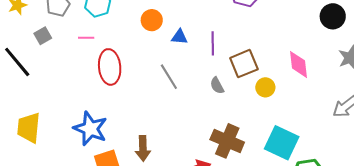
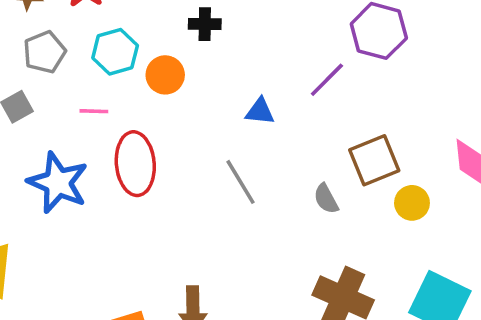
orange circle: (152, 20) -> (165, 75), moved
purple line: (213, 43) -> (327, 80), moved, turned 45
blue star: (90, 129) -> (58, 183), moved

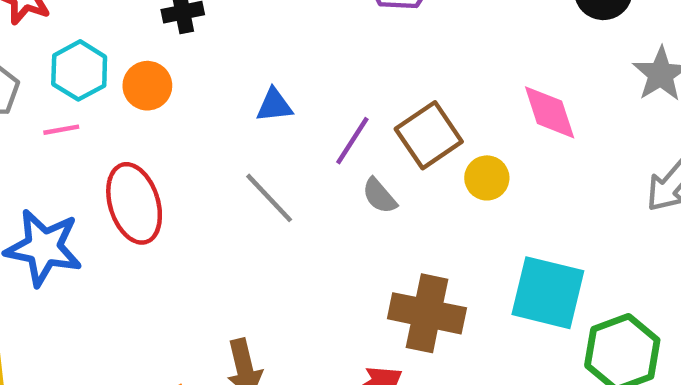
purple line: (327, 80) -> (352, 141), moved
pink line: (94, 111) -> (61, 130), moved

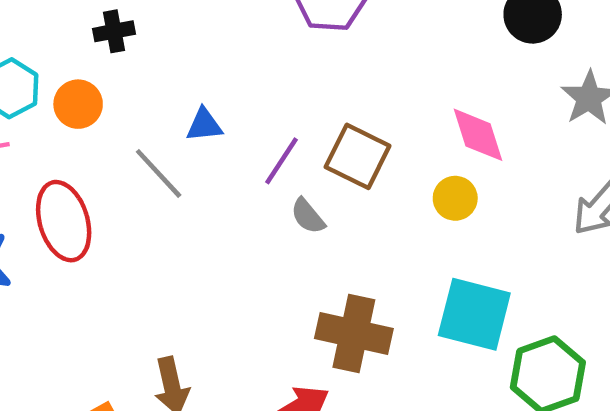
brown square: (429, 135) -> (358, 156), turned -30
yellow circle: (487, 178) -> (455, 198), moved
gray line: (269, 198) -> (159, 173), moved

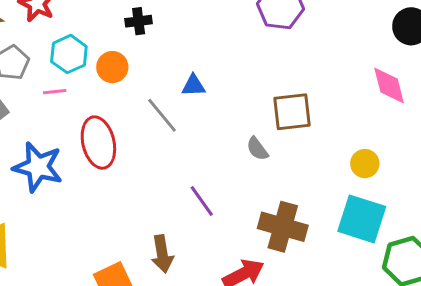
pink diamond: (478, 135) -> (389, 85), moved
brown square: (358, 156) -> (292, 112), turned -36
purple line: (281, 161) -> (202, 201), moved, turned -72
yellow circle: (455, 198) -> (365, 164), moved

